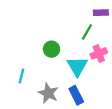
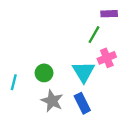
green circle: (52, 49) -> (44, 73), moved
cyan line: (21, 76) -> (14, 82), moved

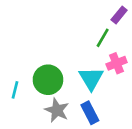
purple rectangle: (109, 14) -> (119, 15), turned -49
green circle: (44, 73) -> (48, 80), size x1.5

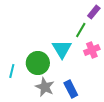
cyan triangle: (91, 78) -> (62, 49), moved

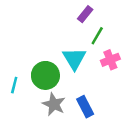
purple rectangle: (94, 12) -> (85, 14), moved

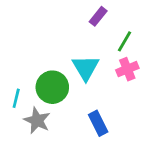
green line: (97, 36) -> (125, 41), moved
gray star: (54, 104) -> (37, 120), moved

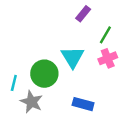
blue rectangle: (98, 123) -> (83, 104), turned -48

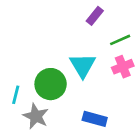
green line: (105, 35) -> (120, 40), turned 36

